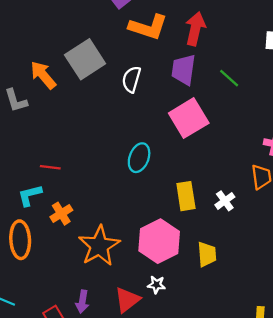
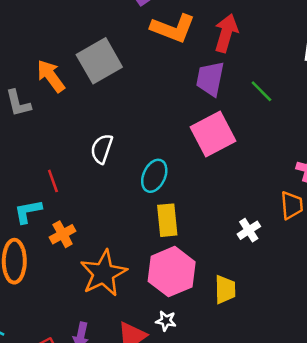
white semicircle: (131, 79) -> (102, 149), moved
red line: (50, 167) -> (53, 181), turned 60
yellow rectangle: (186, 196) -> (167, 220), moved

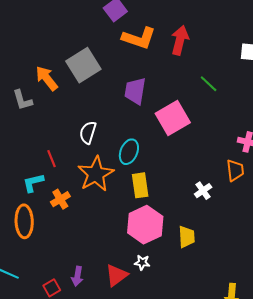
purple trapezoid: (210, 79) -> (135, 91), moved
orange star: (103, 273) -> (96, 174), moved

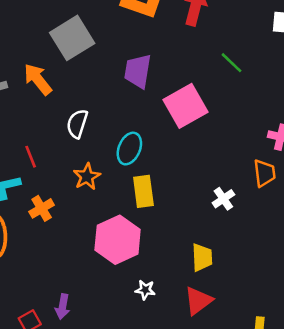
orange arrow: (47, 78) -> (38, 79), moved
orange star: (96, 174) -> (87, 177), size x0.6
pink hexagon: (145, 225) -> (118, 240), moved
red triangle: (116, 275) -> (198, 301), moved

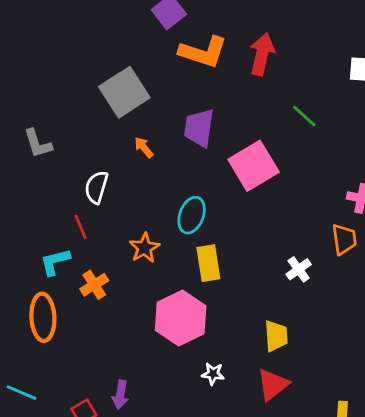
orange arrow: (38, 79) -> (144, 147), moved, size x0.6
white semicircle: (77, 124) -> (96, 187), moved

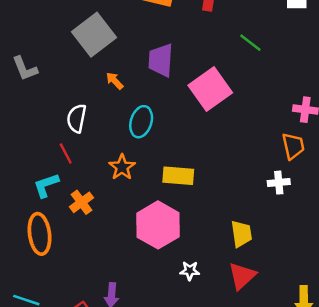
gray L-shape: (38, 144) -> (25, 69), moved
cyan ellipse: (192, 215) -> (141, 122), moved
yellow rectangle: (208, 263) -> (178, 176), turned -72
white cross: (299, 269) -> (279, 183), moved, turned 35

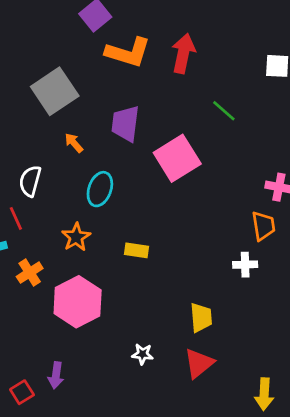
yellow rectangle: (178, 176) -> (136, 250), size x0.7
pink hexagon: (158, 225) -> (78, 302), moved

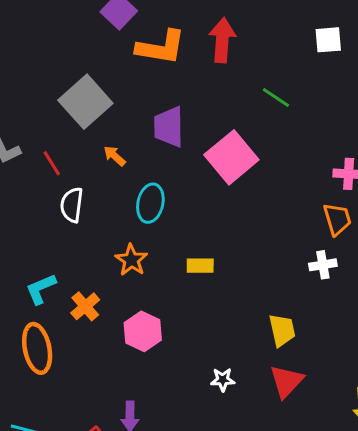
red line: (16, 218) -> (52, 163), moved
pink hexagon: (78, 302) -> (143, 331), size x0.7

